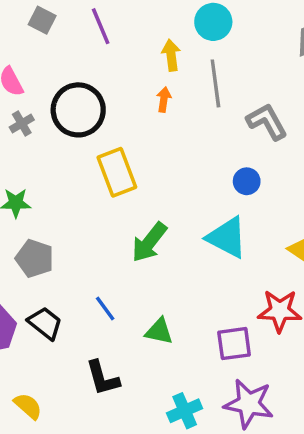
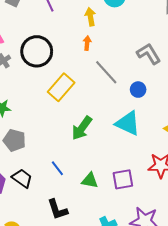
gray line: (215, 83) -> (106, 72), moved, turned -32
yellow rectangle: (117, 172) -> (61, 87), turned 64
purple square: (234, 344) -> (123, 179), moved

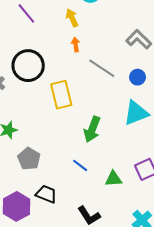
yellow rectangle: (61, 87) -> (61, 95), turned -40
cyan triangle: (128, 123) -> (136, 113), turned -32
gray pentagon: (14, 140) -> (29, 159), turned 30
blue line: (57, 168) -> (80, 165), moved

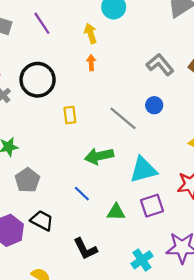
gray line: (102, 68) -> (123, 118), moved
yellow rectangle: (61, 95) -> (70, 115), size x0.6
cyan triangle: (136, 113) -> (143, 170), moved
green arrow: (92, 129) -> (99, 156), turned 50

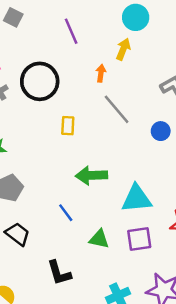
purple line: (42, 23) -> (71, 31), moved
yellow arrow: (91, 33) -> (123, 49), moved, turned 30
gray line: (123, 118) -> (117, 109), moved

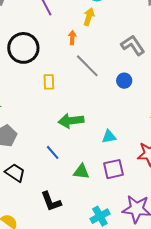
cyan triangle: (137, 199) -> (109, 137), size x0.6

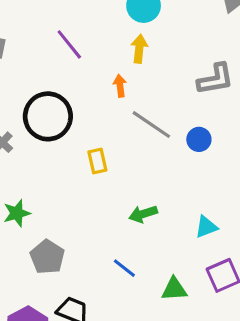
gray L-shape: (133, 45) -> (215, 79), turned 125
blue circle: (124, 81) -> (199, 139), moved
green arrow: (71, 121) -> (143, 214), size x0.7

